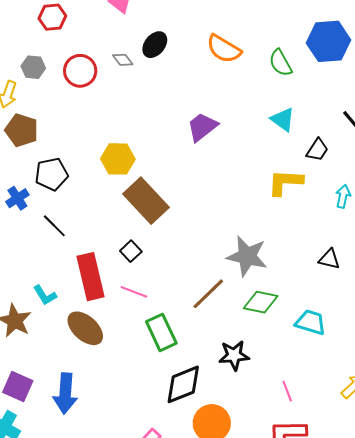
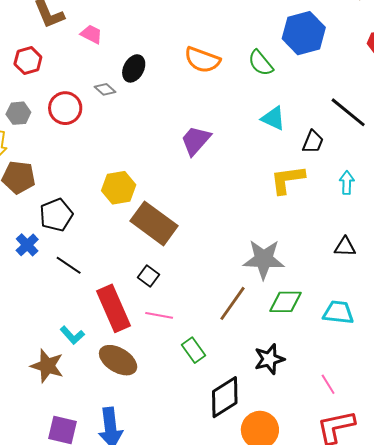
green rectangle: (161, 332) -> (194, 350), size x0.7

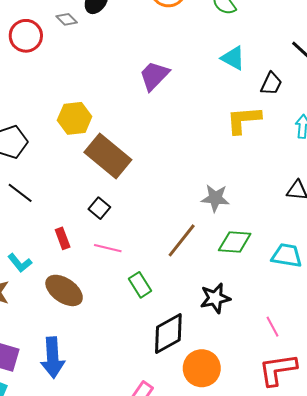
gray star: (264, 259) -> (215, 198), size x0.7
red rectangle: (114, 308) -> (63, 238), size x0.5

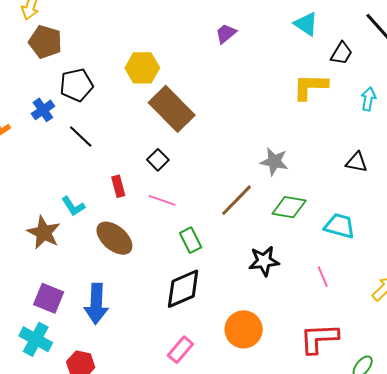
purple trapezoid: (154, 76) -> (226, 34), size x0.7
pink line: (272, 327) -> (323, 277), moved
black diamond: (168, 334) -> (183, 289), moved

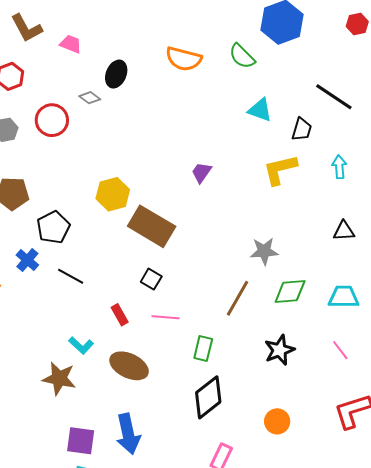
purple trapezoid: (226, 34) -> (201, 172), moved
green rectangle: (191, 240) -> (203, 348), turned 55
orange circle: (244, 329) -> (277, 421), size x0.7

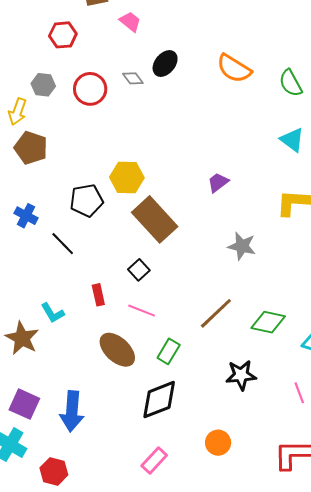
black pentagon: (53, 227) -> (87, 200), moved
gray star: (264, 251) -> (242, 246), moved
blue cross: (27, 260) -> (26, 216), turned -30
brown ellipse: (129, 366) -> (117, 350), moved

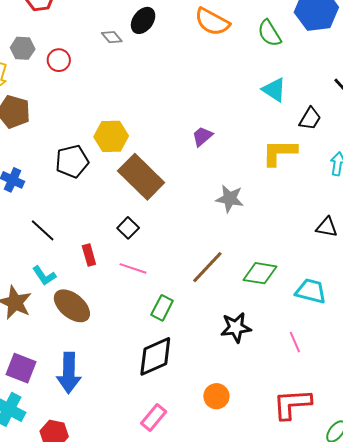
red circle: (90, 89) -> (59, 60), moved, size x0.7
black line: (63, 244) -> (43, 230), moved
brown ellipse: (117, 350) -> (72, 306), moved

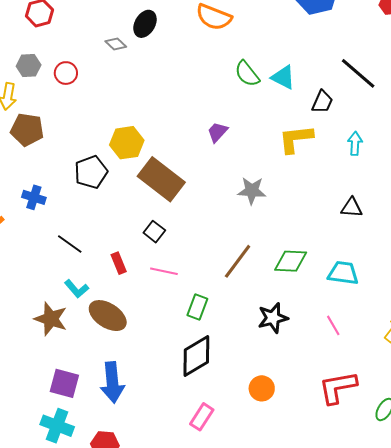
green semicircle: (269, 33) -> (247, 74), moved

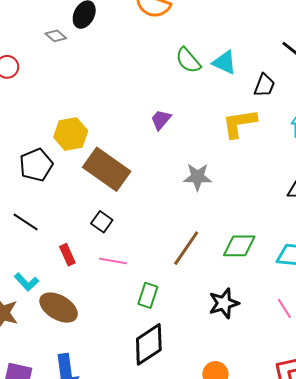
black line: (70, 244) -> (26, 222), moved

